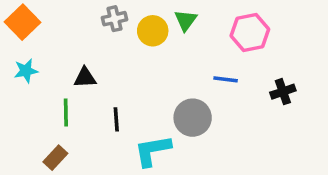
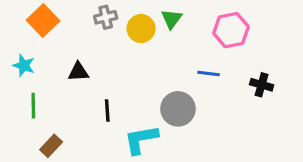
orange square: (22, 22) -> (43, 20), moved
cyan star: (26, 71) -> (24, 65), turned 30
black cross: (283, 92) -> (262, 85), turned 35
green line: (66, 112) -> (33, 106), moved

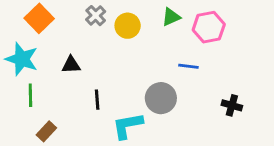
gray cross: (106, 17) -> (96, 16), turned -30
green triangle: (172, 19) -> (171, 17), moved, turned 30
cyan star: (24, 65) -> (22, 59), size x1.6
black cross: (262, 85) -> (232, 105), moved

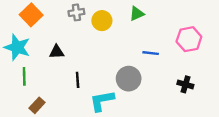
gray cross: (96, 16) -> (76, 12), turned 35
pink hexagon: (209, 27) -> (189, 39), moved

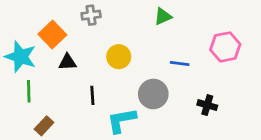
orange square: (31, 15) -> (52, 34), moved
yellow circle: (102, 21) -> (119, 57), moved
black cross: (185, 84) -> (207, 105), moved

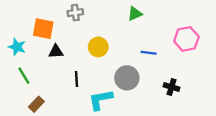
orange square: (52, 34) -> (43, 29), turned -35
cyan star: (20, 57) -> (17, 47), size x0.7
green line: (29, 91) -> (24, 76), turned -30

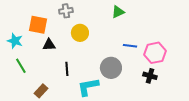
pink hexagon: (186, 39) -> (155, 53), moved
yellow circle: (98, 47) -> (80, 33), moved
brown rectangle: (36, 104) -> (41, 91), moved

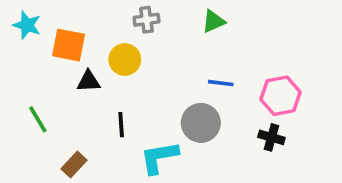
gray cross: (66, 11) -> (146, 20), moved
yellow circle: (80, 33) -> (125, 60), moved
cyan star: (15, 41) -> (27, 25), moved
blue line: (130, 46) -> (221, 83), moved

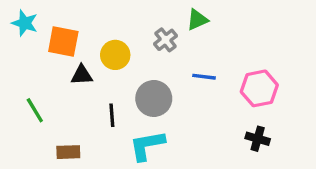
gray cross: (146, 20) -> (165, 40), moved, turned -30
gray circle: (201, 123) -> (154, 98), moved
black cross: (271, 137) -> (258, 139), moved
brown rectangle: (74, 165) -> (68, 152), turned 45

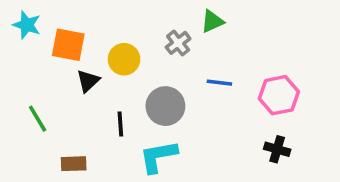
black triangle: (82, 75) -> (88, 81), turned -40

